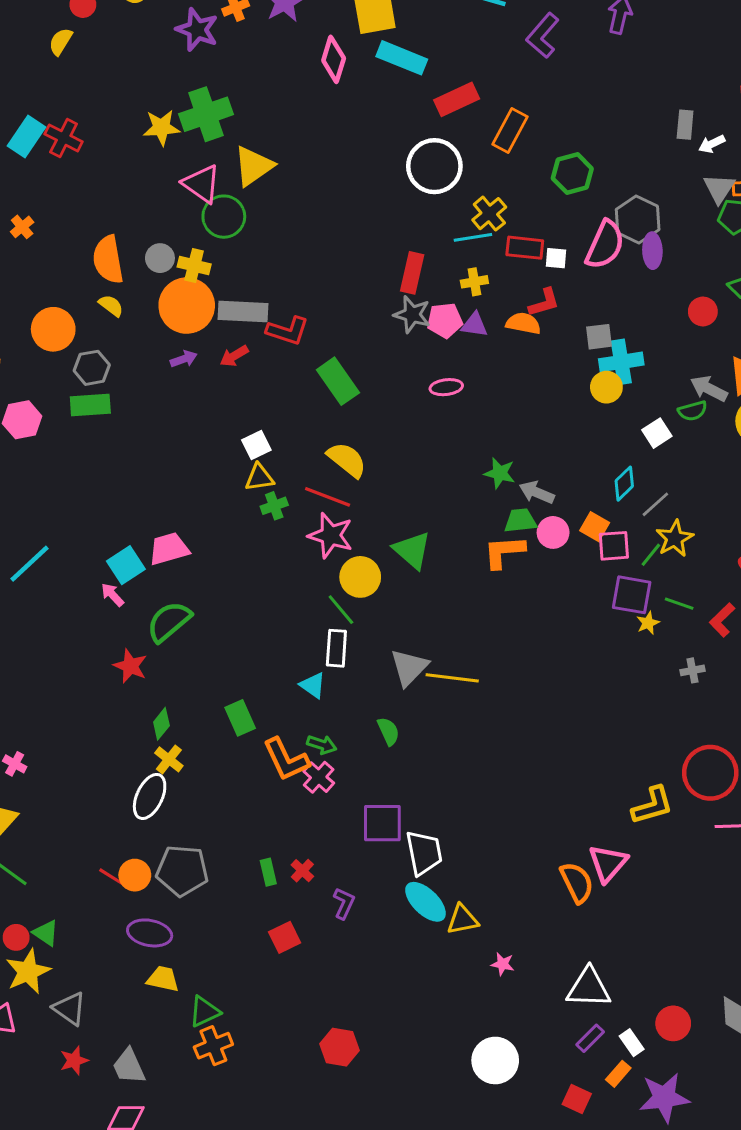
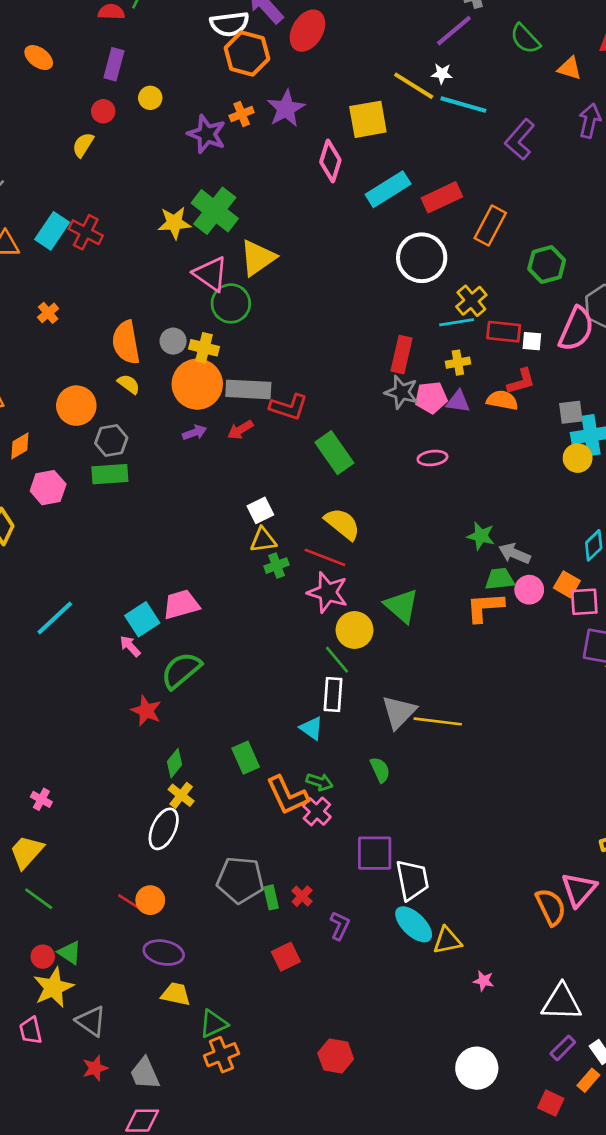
cyan rectangle: (402, 58) -> (388, 189), moved, turned -54
green cross: (206, 114) -> (215, 211), turned -33
gray pentagon: (182, 871) -> (240, 880), moved

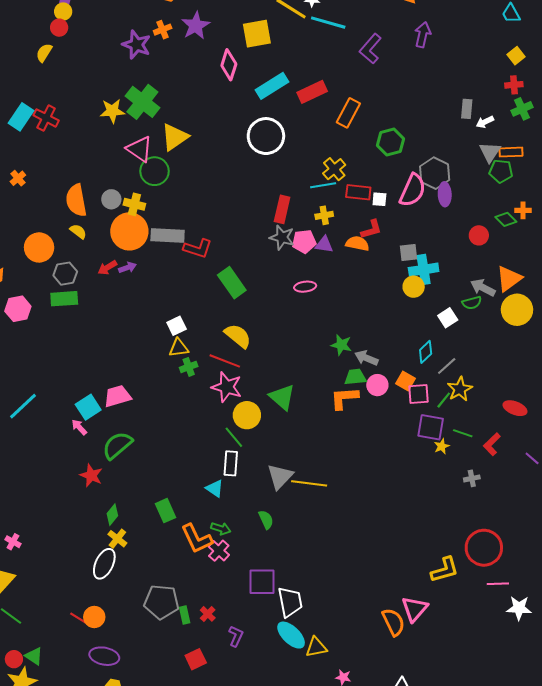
yellow circle: (150, 98) -> (63, 12), moved
white circle: (422, 258) -> (266, 136), moved
red arrow: (240, 430) -> (107, 268), moved

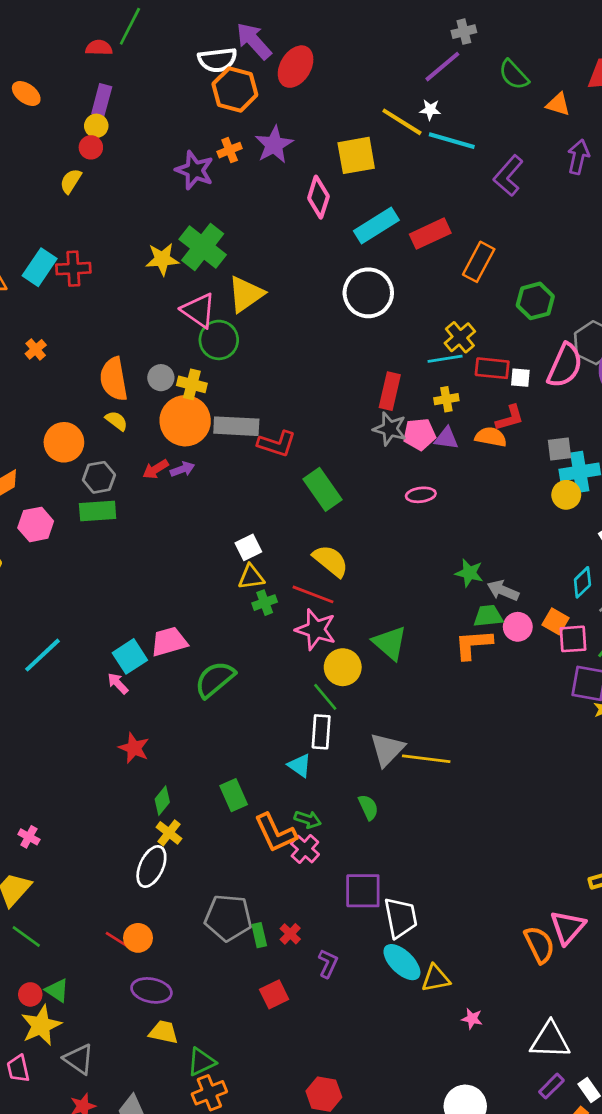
red cross: (46, 118) -> (73, 269), turned -30
green semicircle: (117, 445) -> (215, 679), moved

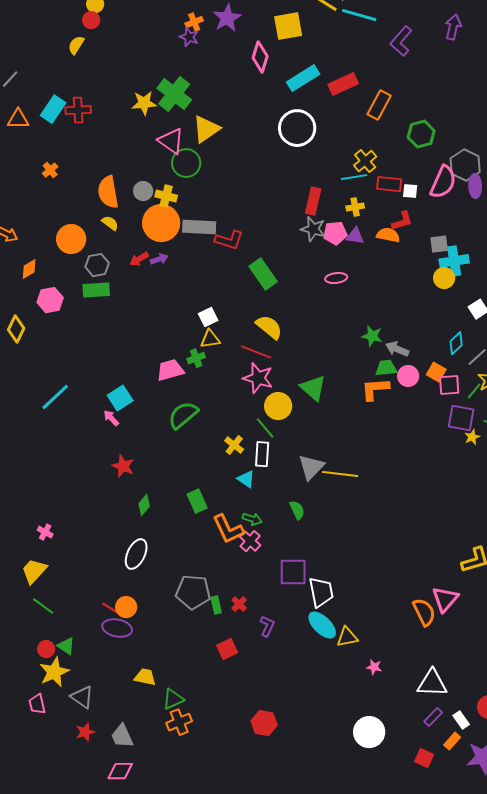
purple star: (195, 170) -> (189, 37), moved, size x0.7
green cross: (265, 603) -> (196, 358), moved
pink trapezoid: (169, 642) -> (170, 370), moved
yellow cross: (169, 833) -> (234, 445), moved
purple ellipse: (151, 990) -> (117, 628), moved

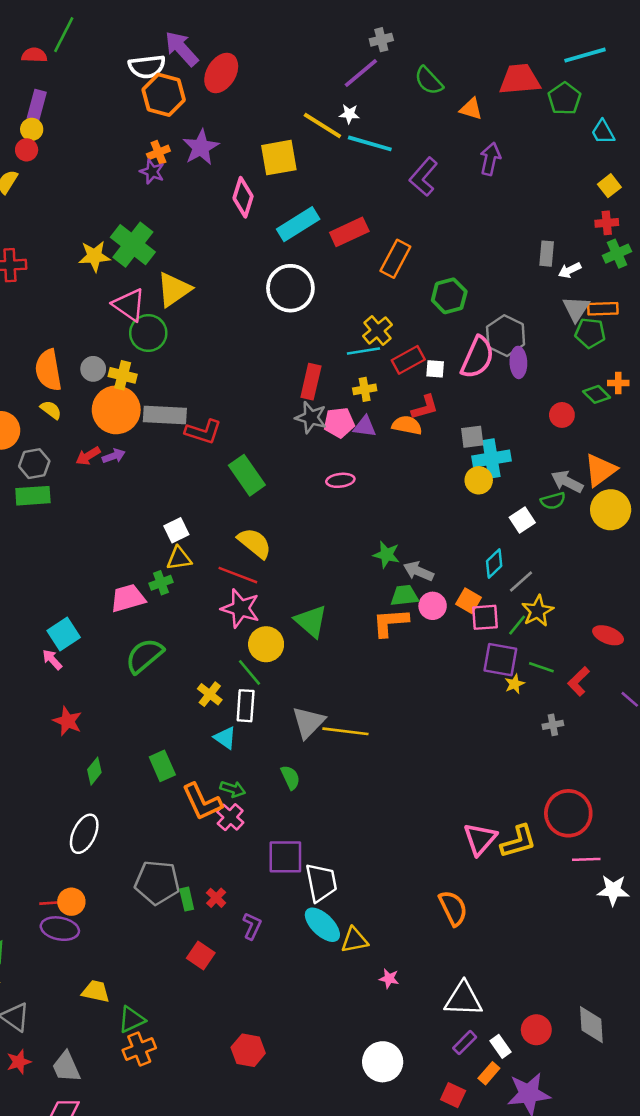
red rectangle: (389, 184) -> (408, 360), turned -35
pink triangle: (445, 599) -> (480, 839), moved
red line: (110, 608) -> (51, 903), turned -36
red square: (227, 649) -> (201, 955), turned -30

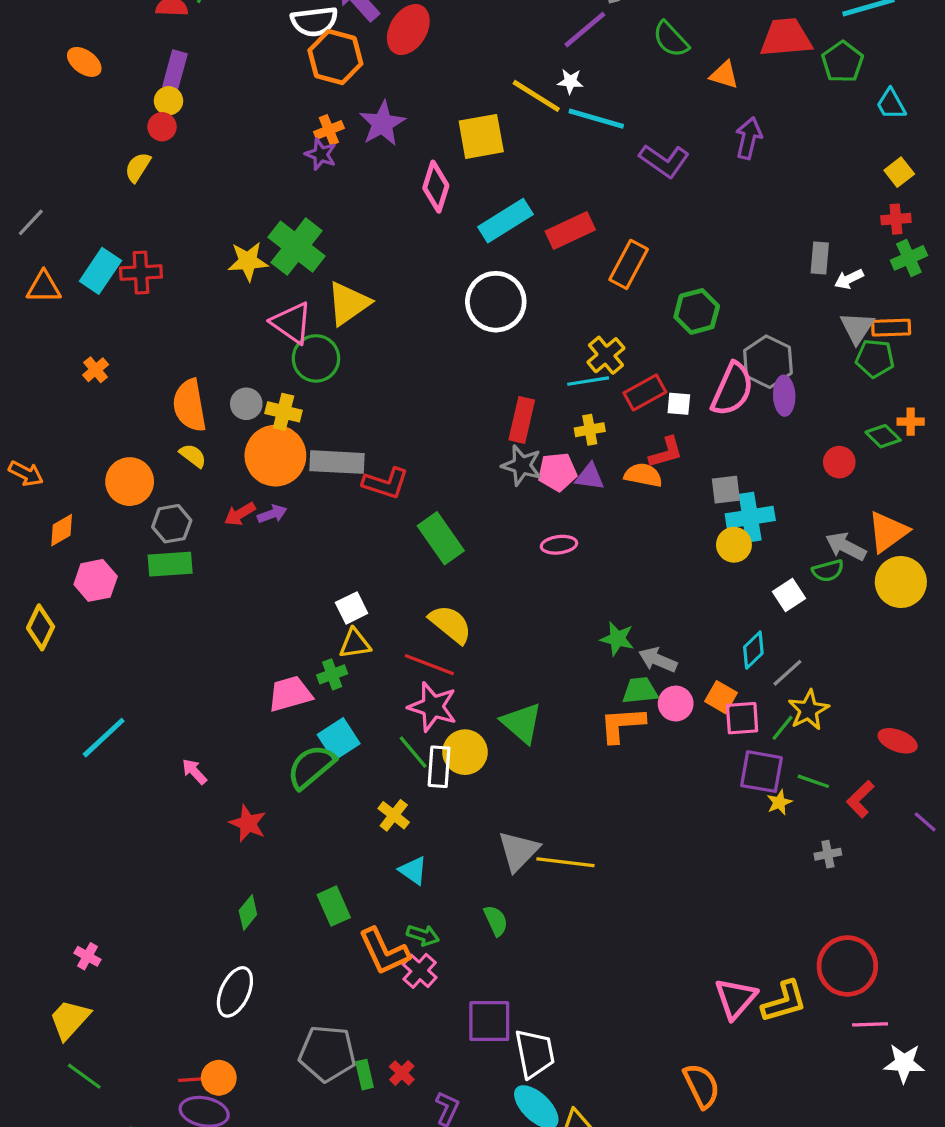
purple L-shape: (424, 177) -> (664, 161), turned -96
cyan square: (64, 634) -> (339, 739), moved
green line: (249, 672) -> (413, 752), moved
white rectangle: (246, 706) -> (439, 767), moved
red star: (68, 721) -> (248, 823), moved

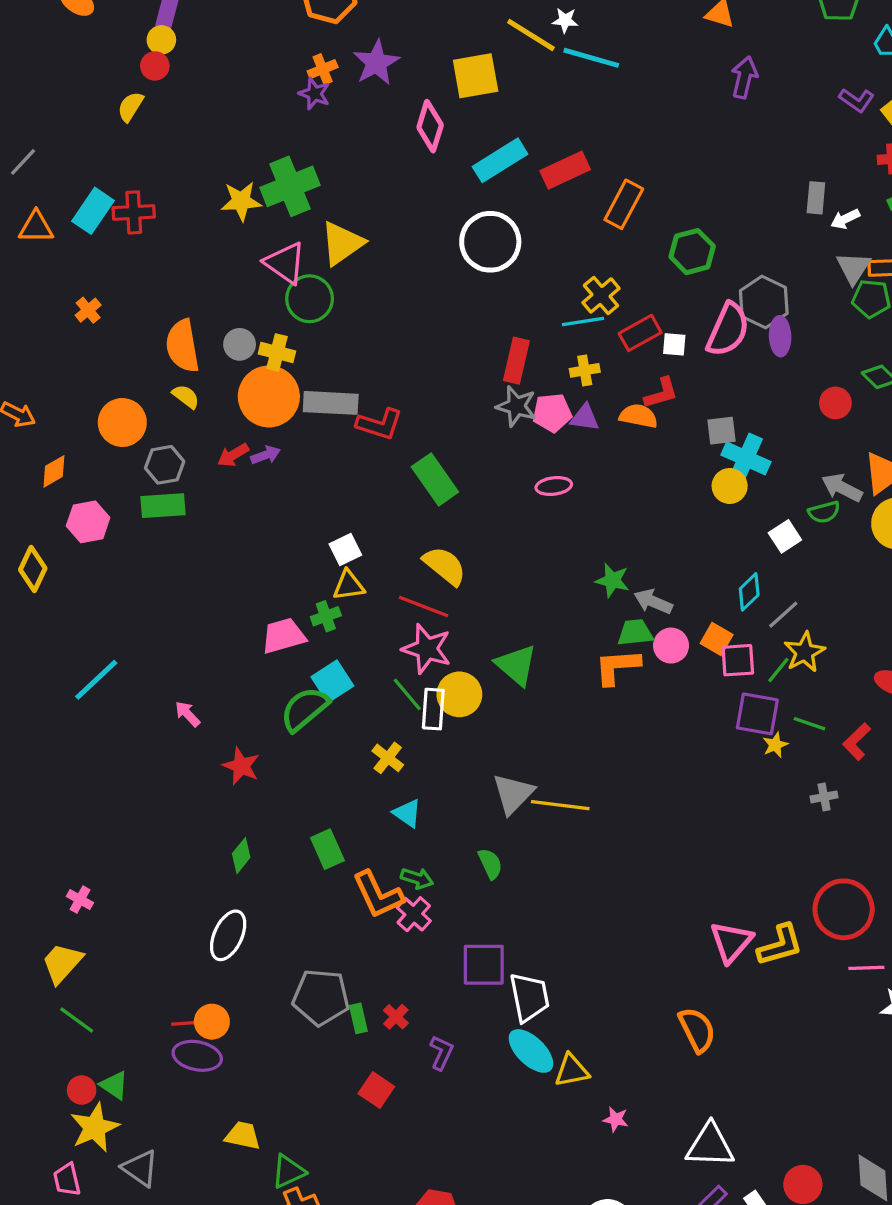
purple L-shape: (664, 161) -> (857, 100), moved, size x0.7
green cross: (296, 247) -> (290, 186), turned 30
cyan cross: (750, 517) -> (746, 458), turned 33

